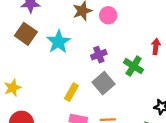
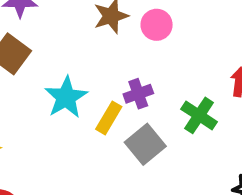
cyan star: (58, 42) -> (66, 97), moved
yellow rectangle: (71, 92) -> (109, 118), moved

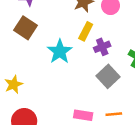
yellow rectangle: (109, 118) -> (86, 31), moved

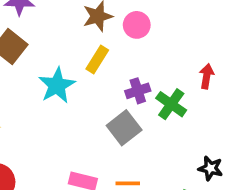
purple cross: (102, 47) -> (138, 91), moved

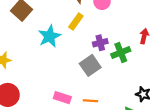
green cross: (171, 104) -> (121, 52), turned 30

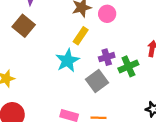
cyan star: (49, 36) -> (68, 61), moved

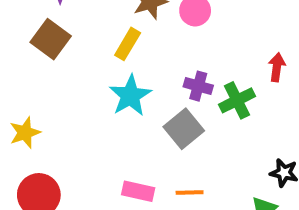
yellow rectangle: (81, 36) -> (128, 44), moved
purple cross: (107, 57) -> (198, 86), turned 35

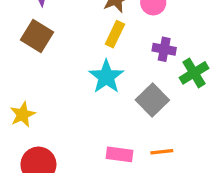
yellow rectangle: (128, 44) -> (115, 34), moved
purple cross: (198, 86) -> (164, 49), moved

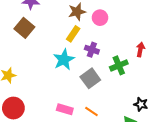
purple cross: (164, 49) -> (92, 50), moved
orange line: (162, 152) -> (91, 112), turned 32

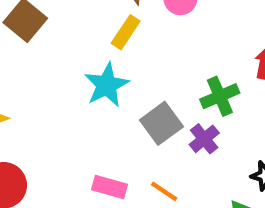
purple cross: (92, 50) -> (204, 139), moved, turned 32

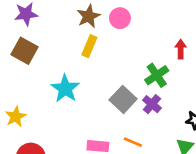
cyan star: (107, 85) -> (65, 89), moved

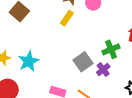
cyan star: (65, 89) -> (29, 61), moved

